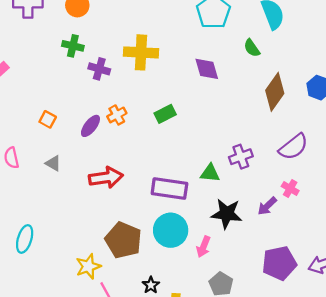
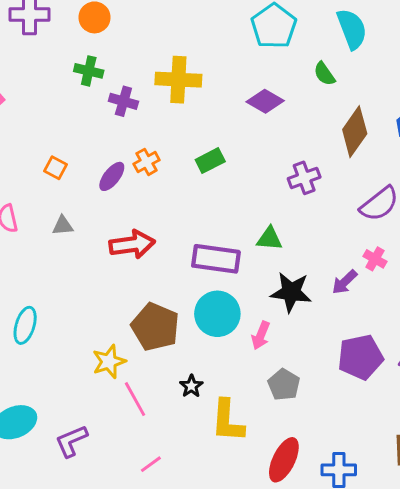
purple diamond: (207, 69) -> (265, 101), turned -44
purple cross: (241, 157) -> (304, 178), moved
gray triangle: (53, 163) -> (63, 226), turned -35

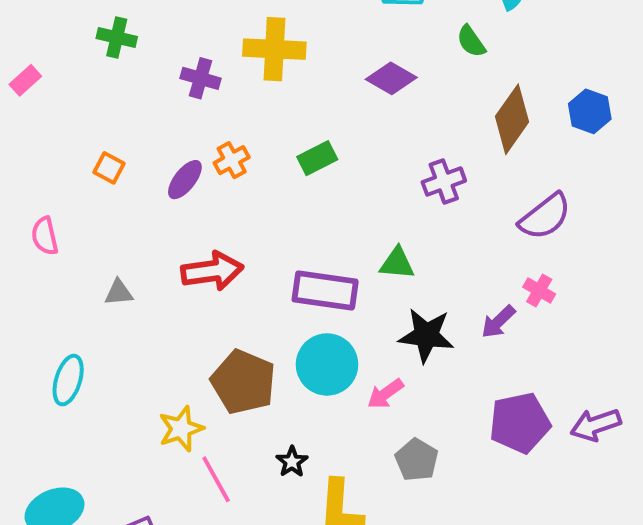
green cross: (89, 71) -> (117, 37), moved
gray triangle: (63, 226) -> (119, 292), moved
pink arrow: (261, 335) -> (385, 394), turned 32

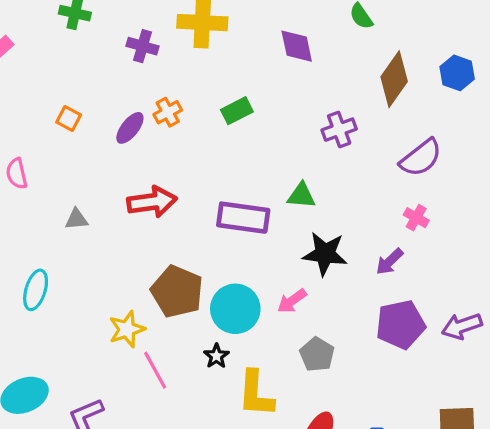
purple diamond: (391, 78) -> (297, 46), turned 48
purple arrow: (498, 322) -> (389, 262), moved
cyan circle: (327, 364) -> (235, 309), moved

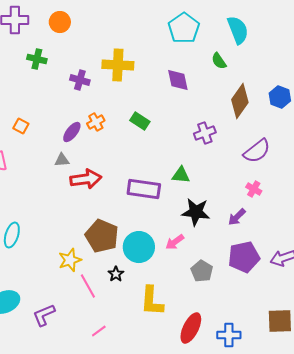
green rectangle: (237, 111) -> (140, 121), turned 60
orange square: (69, 118) -> (21, 126), moved
gray triangle: (76, 219) -> (62, 160), moved
gray pentagon: (317, 354) -> (202, 271), moved
black star: (216, 356) -> (116, 274), moved

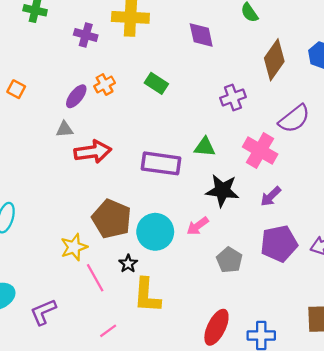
pink cross: (254, 189) -> (260, 150), moved, size x1.8
yellow L-shape: (152, 301) -> (147, 295), moved

